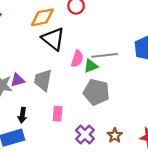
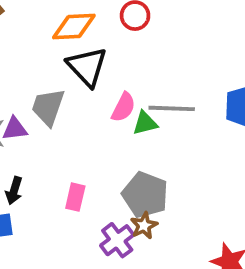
gray trapezoid: (43, 80) -> (48, 107), moved
gray pentagon: (96, 92) -> (145, 195), moved
brown star: (115, 135) -> (144, 226), moved

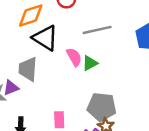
pink semicircle: (123, 107) -> (74, 57), turned -42
gray line: (172, 108) -> (97, 30), moved

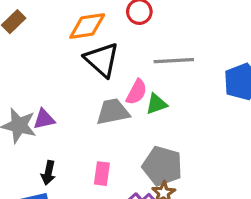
pink semicircle: (74, 57) -> (137, 92), turned 48
gray trapezoid: (28, 69) -> (113, 112), moved, turned 65

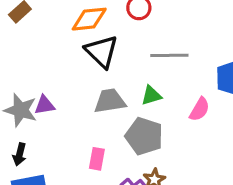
pink semicircle: (137, 92) -> (199, 109), moved
gray pentagon: (162, 166) -> (144, 136), moved
black arrow: (48, 173) -> (20, 154), moved

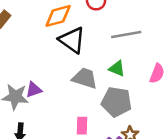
green triangle: (151, 95) -> (117, 69), turned 48
gray trapezoid: (110, 101) -> (85, 78), turned 36

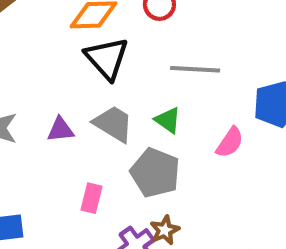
purple triangle: (34, 90) -> (60, 130), moved

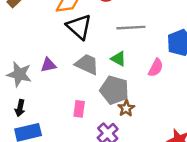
purple triangle: (60, 130) -> (48, 65), moved
brown star: (165, 230) -> (126, 108), moved

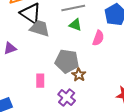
green triangle: (118, 59) -> (75, 25), moved
gray trapezoid: (87, 64) -> (40, 28), moved

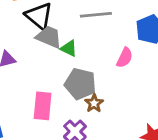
green triangle: (75, 25) -> (69, 48), moved
pink rectangle: (40, 81) -> (43, 106), size x1.5

